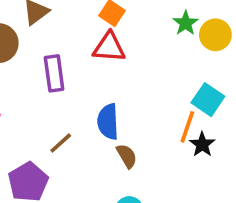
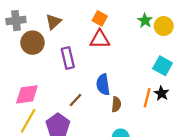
orange line: (187, 127) -> (147, 98), moved
brown semicircle: (127, 156) -> (116, 104), turned 40

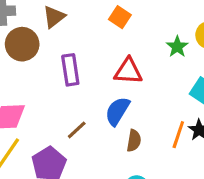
green star: (145, 21) -> (177, 47), moved
red triangle: (100, 39) -> (128, 71), moved
blue semicircle: (103, 84) -> (117, 111), turned 35

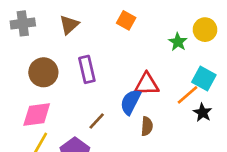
brown circle: (22, 44) -> (43, 72), moved
red triangle: (128, 71) -> (147, 84), moved
orange line: (178, 135) -> (188, 95), moved, turned 35

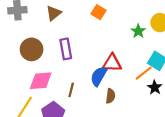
pink diamond: (37, 114) -> (41, 81), moved
brown line: (97, 121) -> (71, 90), turned -32

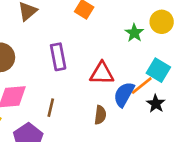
purple rectangle: (66, 49) -> (58, 57), moved
blue semicircle: (99, 76) -> (124, 94), moved

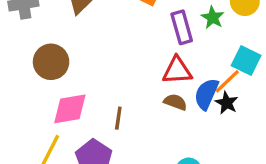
purple rectangle: (58, 57) -> (182, 27), moved
black star: (156, 104) -> (227, 103), moved
brown semicircle: (100, 115) -> (175, 102), moved, turned -72

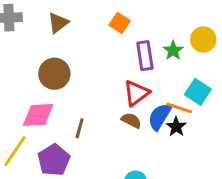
brown circle: (51, 62) -> (54, 74), moved
red triangle: (177, 71) -> (136, 93), turned -40
orange line: (227, 81) -> (179, 108), turned 55

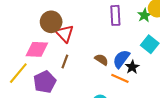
green star: (173, 50) -> (144, 15), moved
red triangle: (136, 93) -> (65, 33), moved, turned -42
orange line: (179, 108) -> (120, 78), moved

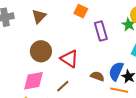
red triangle: (65, 33) -> (69, 59), moved
brown line: (65, 62) -> (63, 86), turned 40

